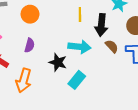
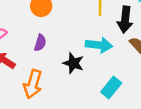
cyan rectangle: (77, 80) -> (111, 88), moved

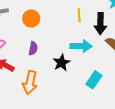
black star: (73, 63) -> (61, 63), turned 30

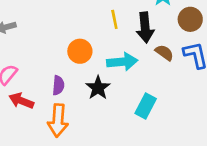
orange circle: (31, 18) -> (80, 51), moved
purple semicircle: (33, 48) -> (58, 85), moved

